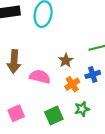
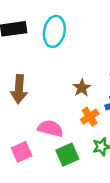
pink semicircle: (40, 77) -> (50, 128), moved

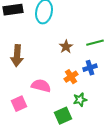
brown star: (82, 88) -> (66, 47), moved
green square: (67, 155) -> (63, 116), moved

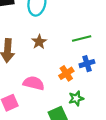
green line: (95, 43) -> (82, 39), moved
brown star: (66, 47) -> (39, 42), moved

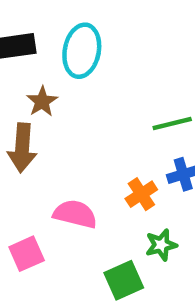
brown star: (39, 42) -> (42, 101), moved

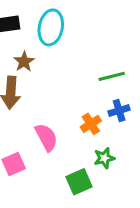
pink semicircle: (75, 214) -> (46, 137), turned 48

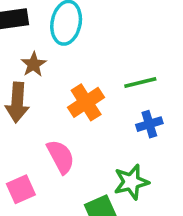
orange cross: (91, 124) -> (86, 102), moved, size x1.4
green star: (104, 158) -> (131, 182), size x1.4

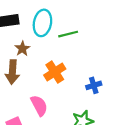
green line: (140, 82) -> (68, 34), moved

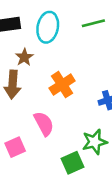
green line: (68, 34) -> (93, 23), moved

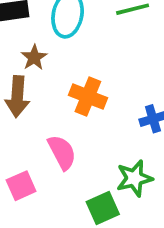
orange cross: (62, 85) -> (88, 97), turned -35

